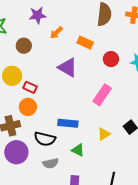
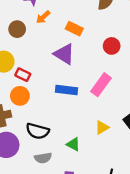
orange arrow: (56, 33) -> (43, 17), moved
orange rectangle: (85, 43) -> (74, 29), moved
blue rectangle: (68, 123) -> (67, 90), moved

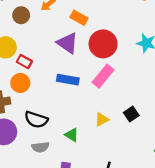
red circle: (112, 46) -> (103, 44), moved, size x1.6

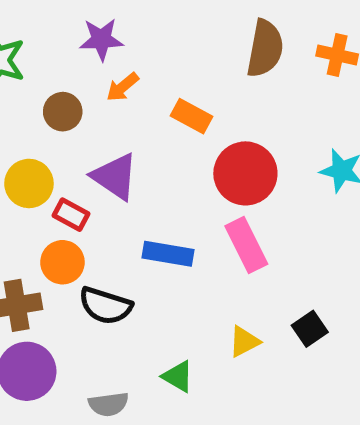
purple triangle: (67, 43) -> (115, 177), moved
pink rectangle: (103, 76) -> (246, 245), turned -65
black semicircle: (36, 120) -> (105, 306), moved

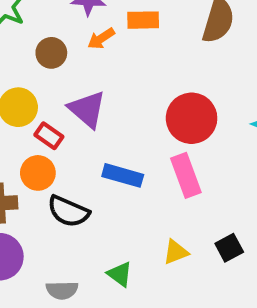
orange rectangle: (191, 116) -> (143, 20), moved, turned -36

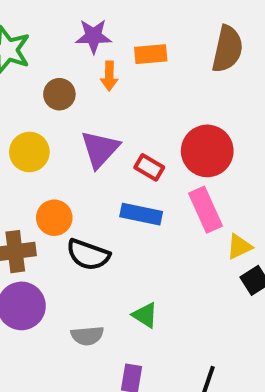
orange arrow: (101, 39) -> (109, 76), turned -52
purple triangle: (87, 109) -> (100, 149), turned 36
red rectangle: (49, 136) -> (149, 167), moved
yellow triangle: (176, 252) -> (239, 247), moved

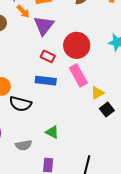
orange arrow: (109, 76) -> (23, 11), turned -40
purple triangle: (100, 149) -> (44, 26), moved

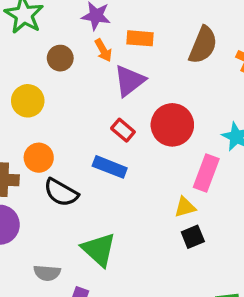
pink rectangle: (78, 75) -> (206, 173), moved, turned 35
green triangle: (52, 132) -> (99, 250), size x1.6
gray semicircle: (24, 145) -> (47, 273), moved

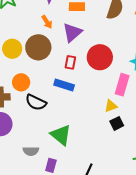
orange arrow: (103, 50) -> (47, 22), moved
brown circle: (60, 58) -> (38, 47), moved, size x1.6
red rectangle: (123, 130) -> (70, 62), turned 64

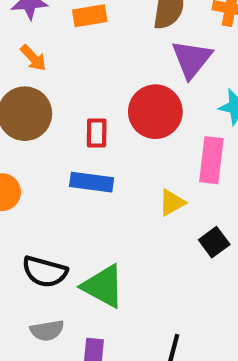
purple triangle: (72, 32) -> (192, 59), moved
black semicircle: (36, 102) -> (45, 272), moved
yellow triangle: (111, 106) -> (172, 203), moved

